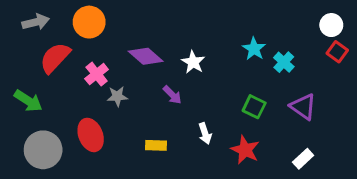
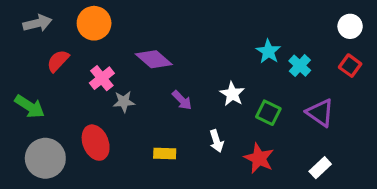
red square: (337, 52) -> (350, 66), moved
red semicircle: (55, 58) -> (58, 61), size x0.7
white star: (193, 62) -> (232, 94), moved

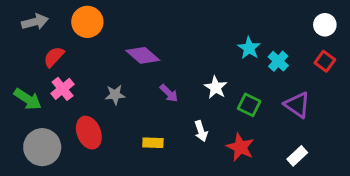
pink cross: (102, 78) -> (63, 89), moved

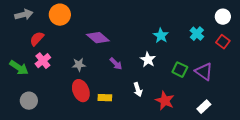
cyan star: (249, 48) -> (161, 36), moved
cyan cross: (278, 61) -> (197, 34), moved
green square: (249, 105) -> (180, 70), moved
red ellipse: (89, 133) -> (81, 91), moved
gray circle: (42, 147) -> (29, 101), size x0.7

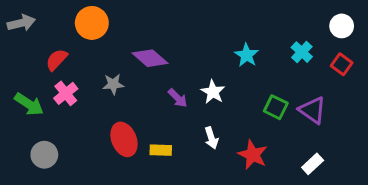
gray arrow: (24, 15) -> (21, 23), moved
white star: (148, 60) -> (213, 92), moved
gray star: (79, 65) -> (113, 84), moved

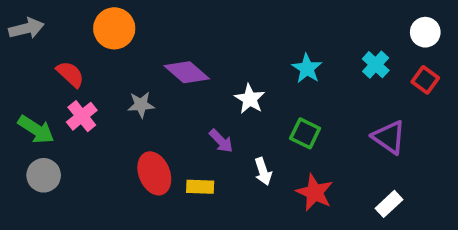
red semicircle: (57, 60) -> (70, 74), turned 90
white star: (213, 92) -> (250, 99), moved
purple arrow: (178, 98) -> (221, 141), moved
green square: (276, 107) -> (305, 133), moved
gray circle: (44, 155) -> (44, 175), moved

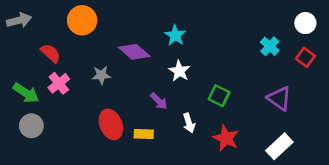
cyan star: (307, 68) -> (175, 35), moved
white rectangle: (389, 204) -> (279, 146), size x1.4

